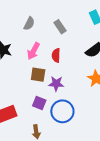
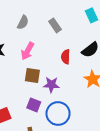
red semicircle: (56, 55) -> (66, 57), moved

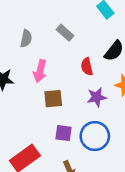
purple star: (51, 85) -> (97, 97), moved

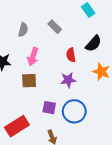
purple star: (97, 97) -> (68, 80), moved
brown square: (53, 99) -> (29, 81), moved

